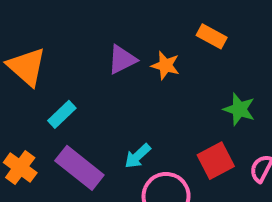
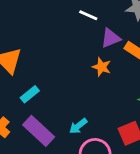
purple triangle: (122, 59) -> (111, 38), moved

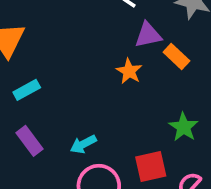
purple rectangle: (39, 131) -> (29, 141), size x0.7

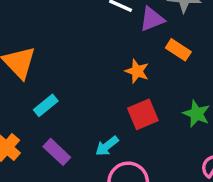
purple triangle: (148, 35) -> (152, 19), moved
red square: (151, 167) -> (143, 114), moved

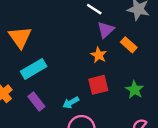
purple triangle: (152, 19) -> (106, 30), moved, turned -30
cyan rectangle: (46, 105) -> (34, 69), size x1.5

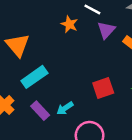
orange star: (99, 55) -> (69, 24), moved
cyan arrow: (71, 103) -> (65, 108), moved

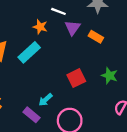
cyan rectangle: (34, 77) -> (29, 52), moved
purple rectangle: (40, 111) -> (31, 115), moved

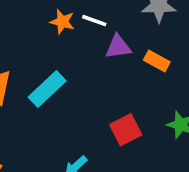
orange star: (40, 27) -> (62, 22), moved
purple triangle: (73, 28) -> (118, 47), turned 49

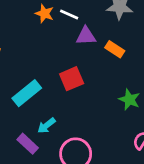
cyan rectangle: (47, 89) -> (27, 93), moved
red square: (126, 130) -> (72, 79), moved

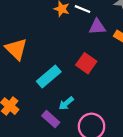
red square: (72, 79) -> (86, 63), turned -30

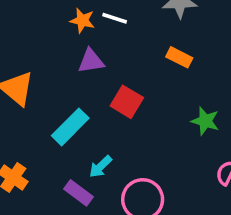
purple triangle: (97, 27) -> (91, 61), moved

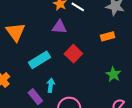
orange rectangle: (179, 57) -> (108, 36), turned -56
cyan arrow: (101, 167) -> (51, 85), turned 128

